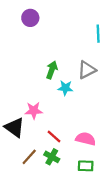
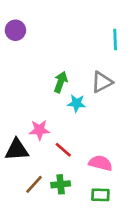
purple circle: (30, 18) -> (15, 30), moved
black triangle: (14, 127) -> (17, 150), turned -40
red line: (54, 137) -> (63, 150), moved
green cross: (52, 157) -> (61, 184), turned -35

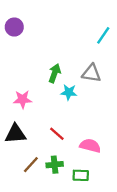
cyan line: (115, 40) -> (103, 35), turned 36
gray triangle: (102, 82) -> (91, 73), turned 36
pink star: (39, 130) -> (23, 99), moved
green rectangle: (100, 195) -> (81, 175), moved

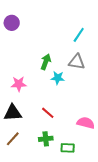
cyan line: (103, 35) -> (79, 35), moved
pink semicircle: (90, 146) -> (86, 123), moved
brown line: (31, 165) -> (13, 139), moved

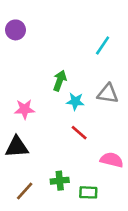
gray triangle: (77, 62) -> (108, 94), moved
red line: (48, 113) -> (79, 133), moved
brown line: (13, 139) -> (25, 191), moved

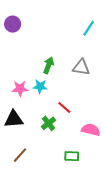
cyan line: (103, 45) -> (89, 28), moved
gray triangle: (108, 94) -> (81, 67), moved
cyan star: (75, 101) -> (40, 86), moved
green cross: (60, 181) -> (49, 123), moved, turned -32

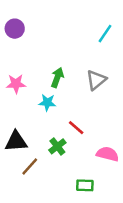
gray triangle: (81, 67) -> (96, 80), turned -48
pink star: (20, 88) -> (16, 84), moved
brown line: (20, 155) -> (30, 167), moved

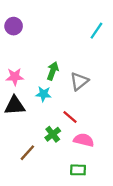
gray triangle: (96, 80) -> (79, 81), moved
black triangle: (16, 141) -> (15, 105), moved
pink semicircle: (108, 154) -> (84, 140), moved

